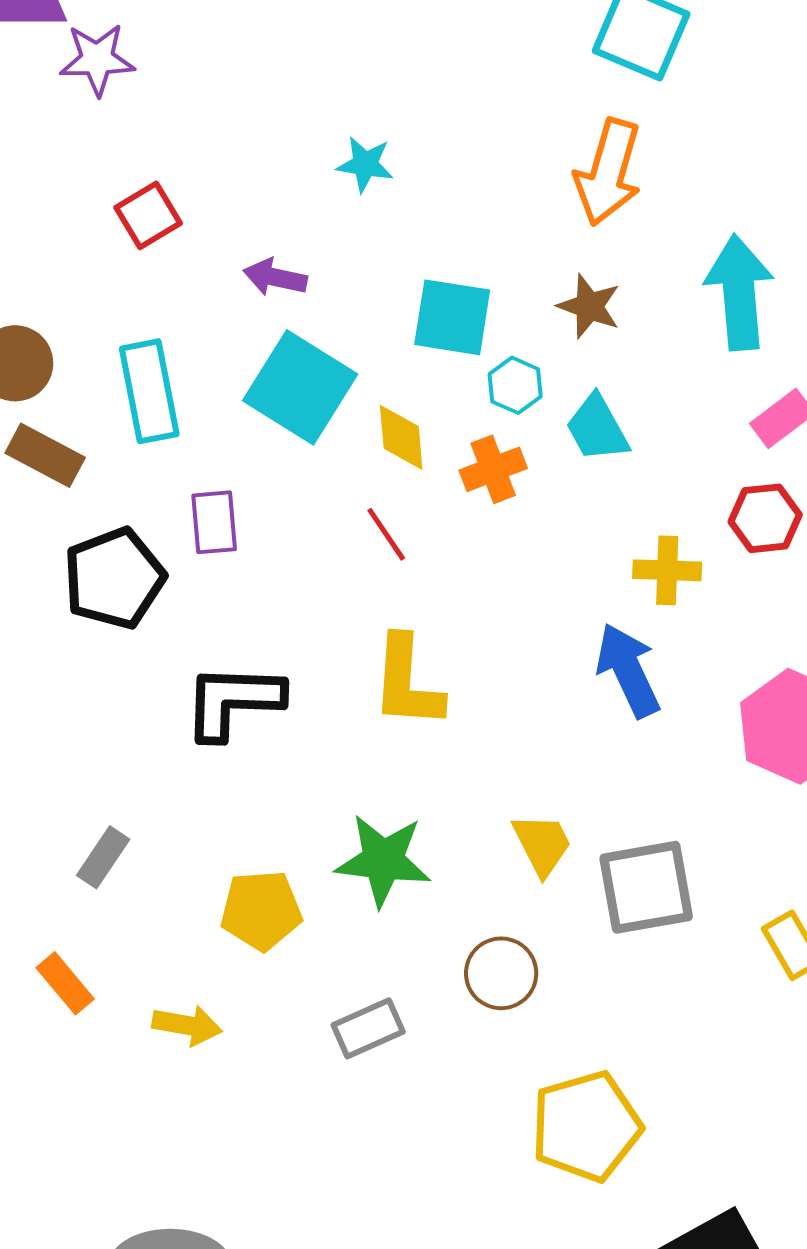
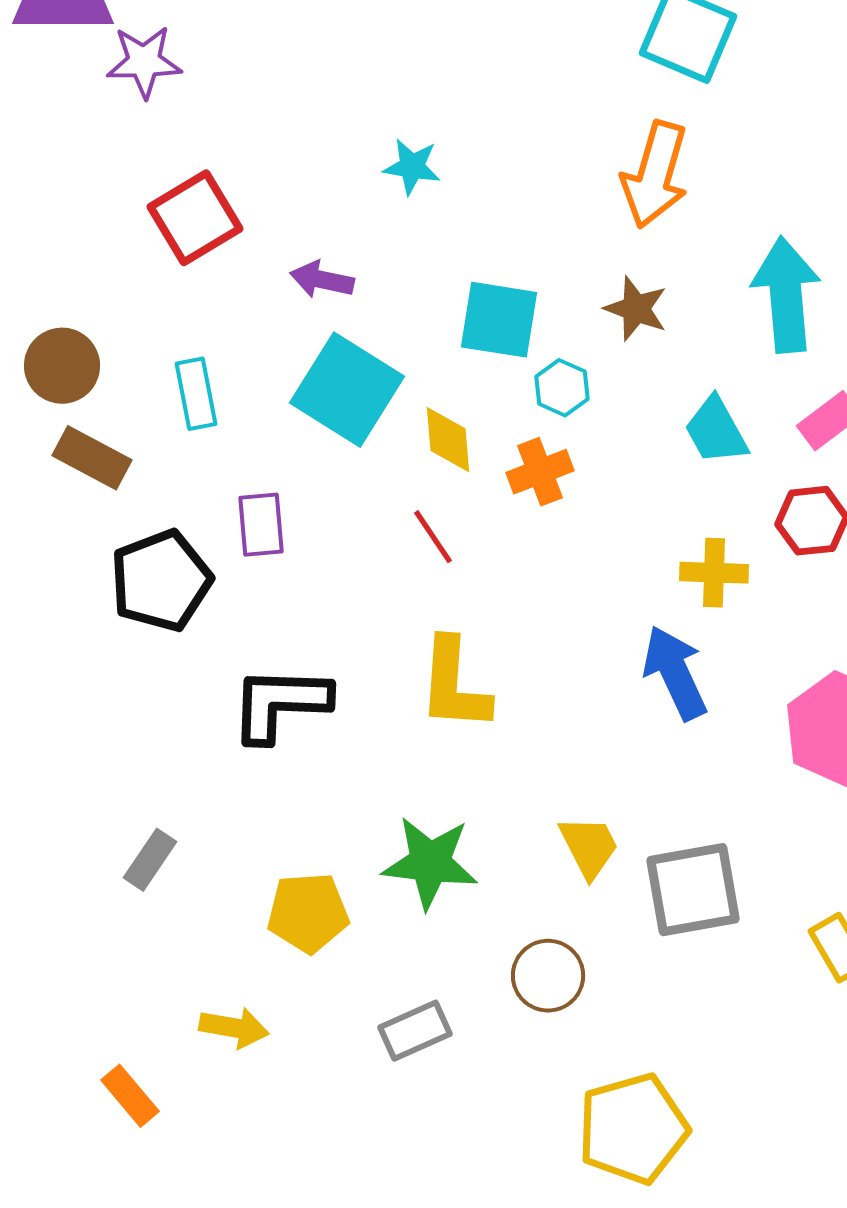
red square: (148, 215) -> (195, 218), size x1.4
cyan rectangle: (149, 391) -> (196, 394), size x0.7
cyan trapezoid: (597, 428) -> (716, 431), moved
orange rectangle: (65, 983) -> (130, 1096), moved

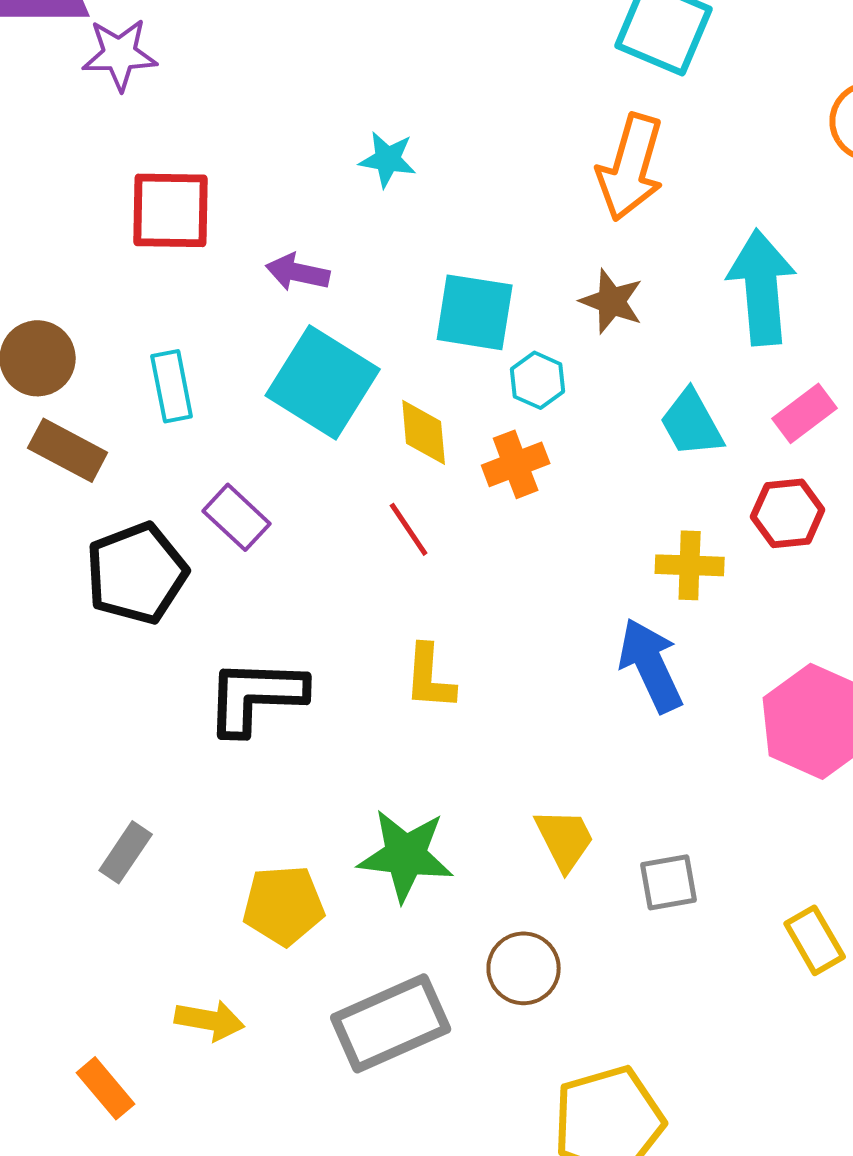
red square: (195, 218) -> (171, 210), turned 32
purple rectangle: (261, 525) -> (237, 517), turned -42
yellow L-shape: (454, 685) -> (430, 677), size x0.7
gray square: (693, 890) -> (669, 882), size x0.6
gray rectangle: (415, 1031) -> (391, 1023), size x1.6

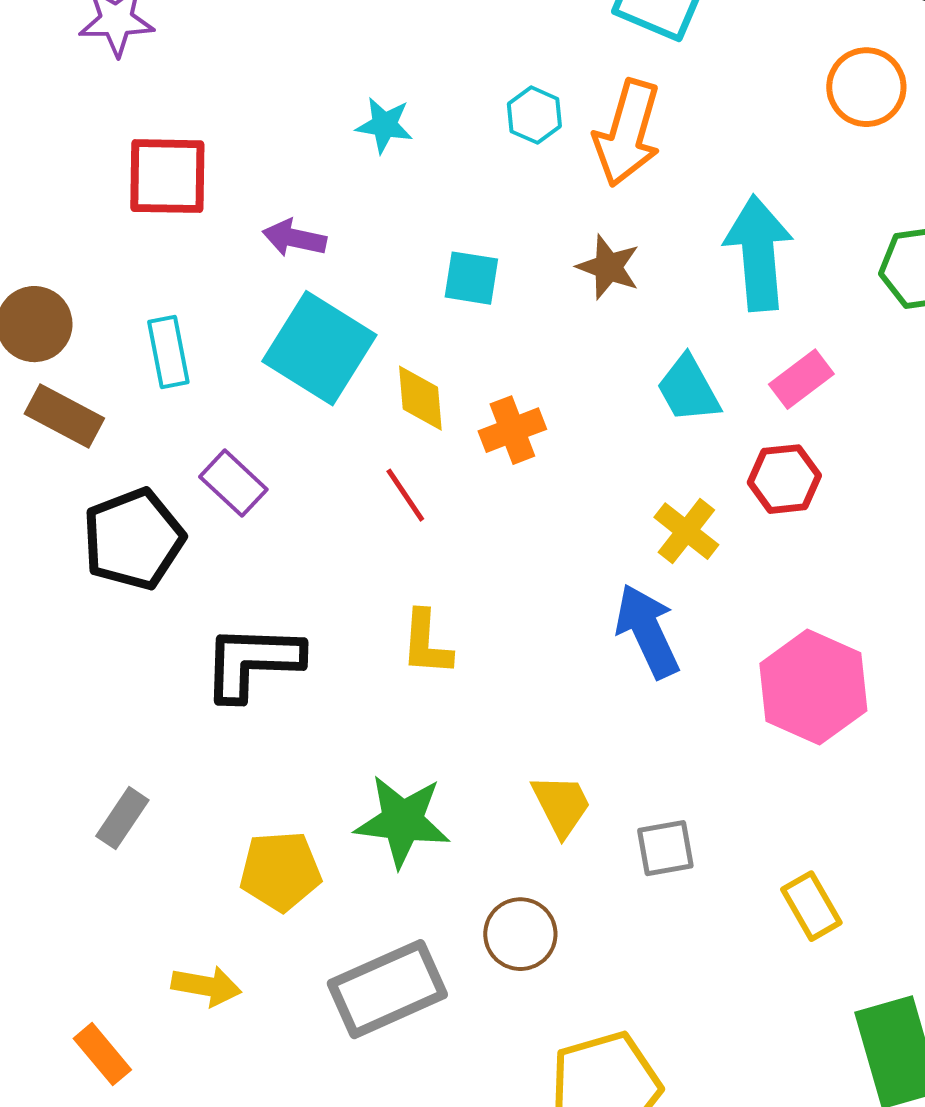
cyan square: (475, 312) -> (471, 278), size x0.7
cyan hexagon: (538, 380) -> (534, 115), moved
yellow cross: (690, 565) -> (686, 531), turned 36

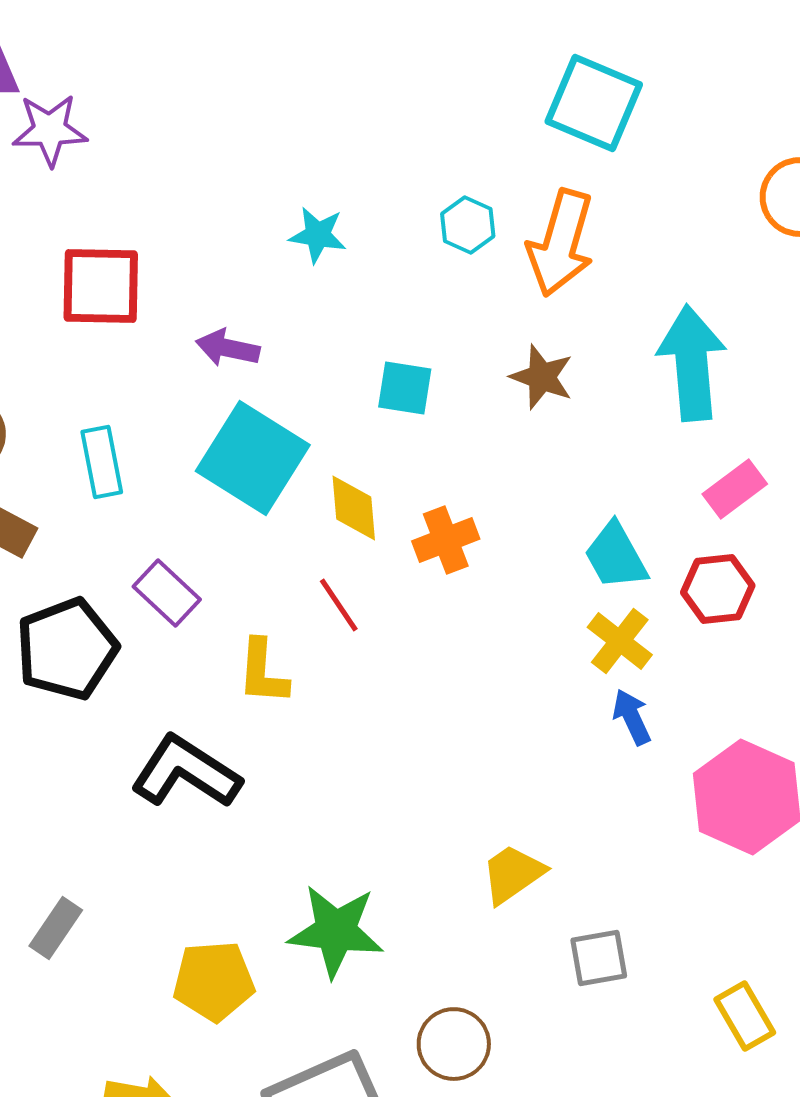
cyan trapezoid: (688, 389) -> (616, 556), moved
blue arrow: (647, 631) -> (632, 717), moved, size x0.6
yellow L-shape: (426, 643) -> (263, 672), moved
black L-shape: (252, 662) -> (186, 772), turned 31
yellow trapezoid: (561, 805) -> (513, 874), moved, turned -98

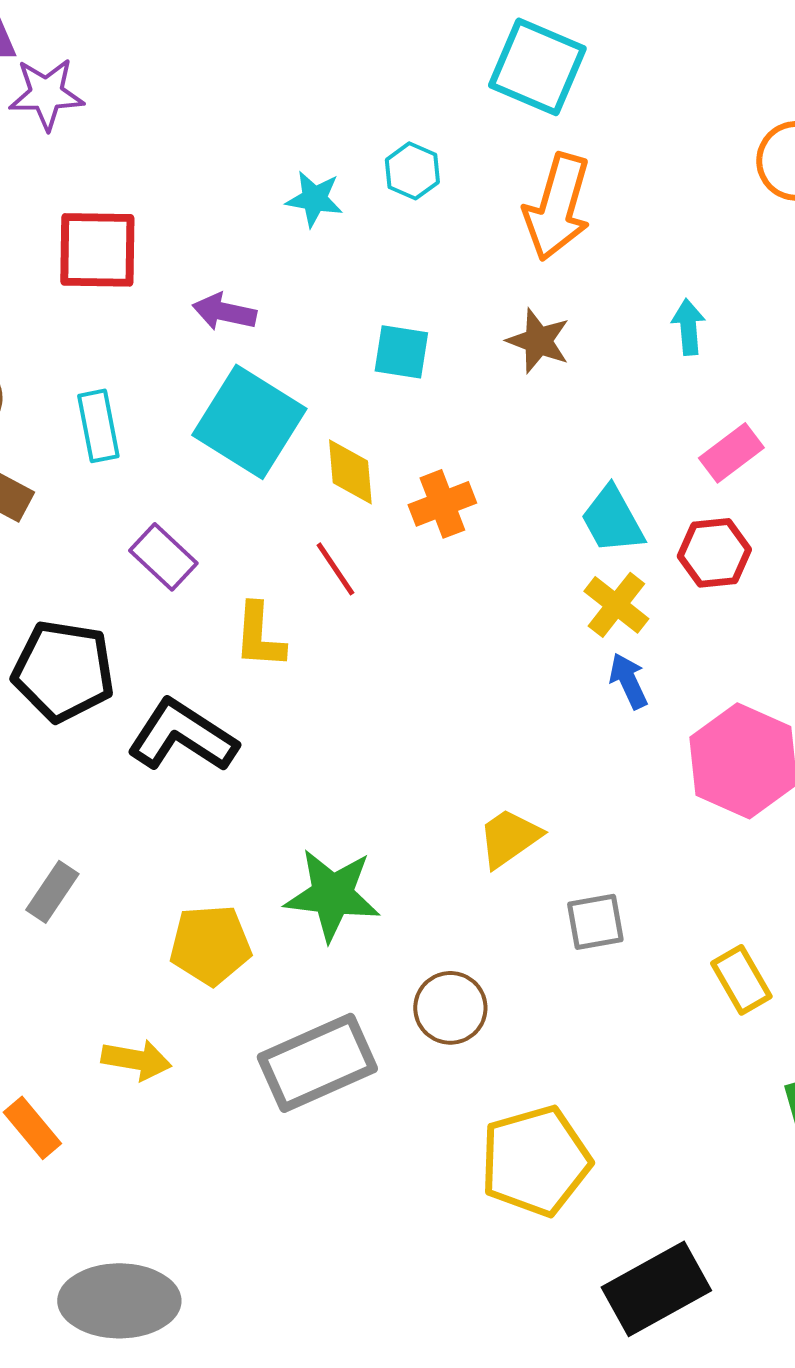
cyan square: (594, 103) -> (537, 67), moved
cyan hexagon: (468, 225) -> (412, 171), moved
cyan arrow: (692, 363) -> (688, 327), size x0.5
black pentagon: (67, 649) -> (63, 671), moved, turned 30

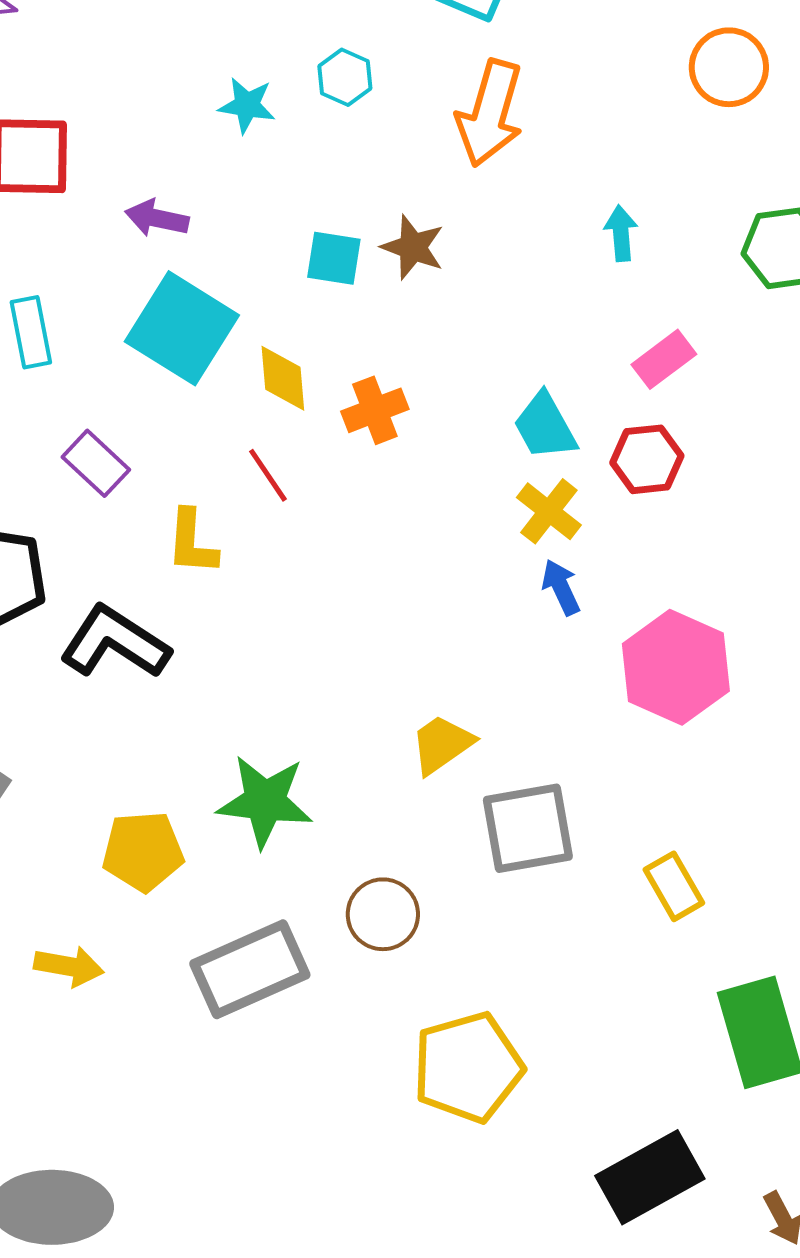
brown star: (538, 341) -> (413, 247), moved
gray square: (595, 922) -> (528, 828), size x1.6
black rectangle: (656, 1289) -> (650, 1177), moved

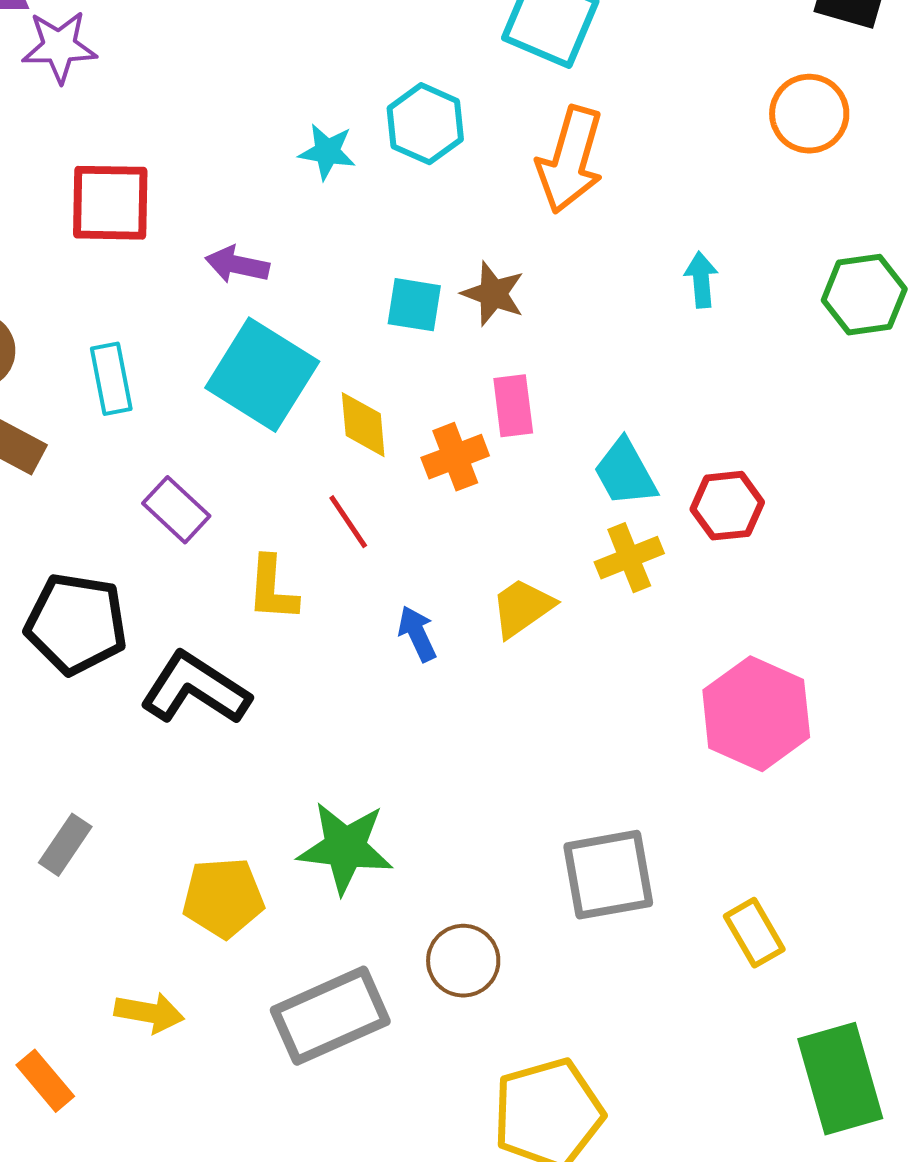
cyan hexagon: (345, 77) -> (425, 124), size x1.4
pink rectangle: (664, 359) -> (513, 406), moved, turned -60
yellow cross: (549, 511) -> (629, 558), turned 30
blue arrow: (561, 587) -> (417, 634), moved
yellow trapezoid: (442, 744) -> (522, 608), moved

